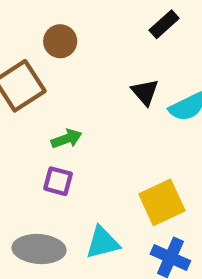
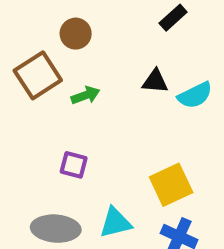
black triangle: (145, 92) -> (155, 81), turned -44
green arrow: (67, 139) -> (86, 95), moved

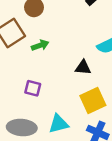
black triangle: (155, 81) -> (83, 67), moved

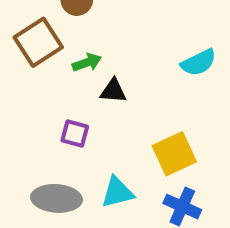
black triangle: (83, 67) -> (113, 91), moved

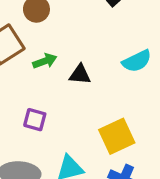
black triangle: (113, 91) -> (80, 74), moved

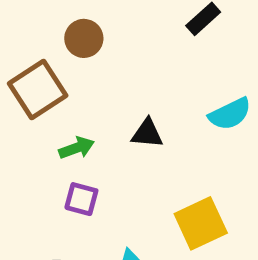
green arrow: (45, 61) -> (77, 148), moved

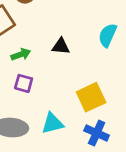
cyan semicircle: (230, 114) -> (108, 35), turned 140

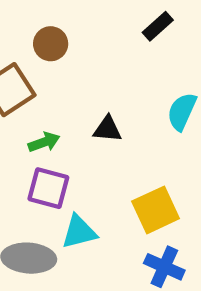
purple square: (24, 83) -> (48, 188), size x1.4
cyan triangle: (53, 123) -> (79, 232), moved

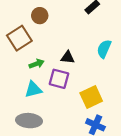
purple square: (48, 188) -> (59, 79), moved
cyan triangle: (79, 232) -> (33, 90), moved

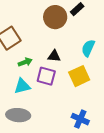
brown circle: (40, 16) -> (55, 17), moved, size x1.5
yellow square: (91, 97) -> (79, 76), moved

